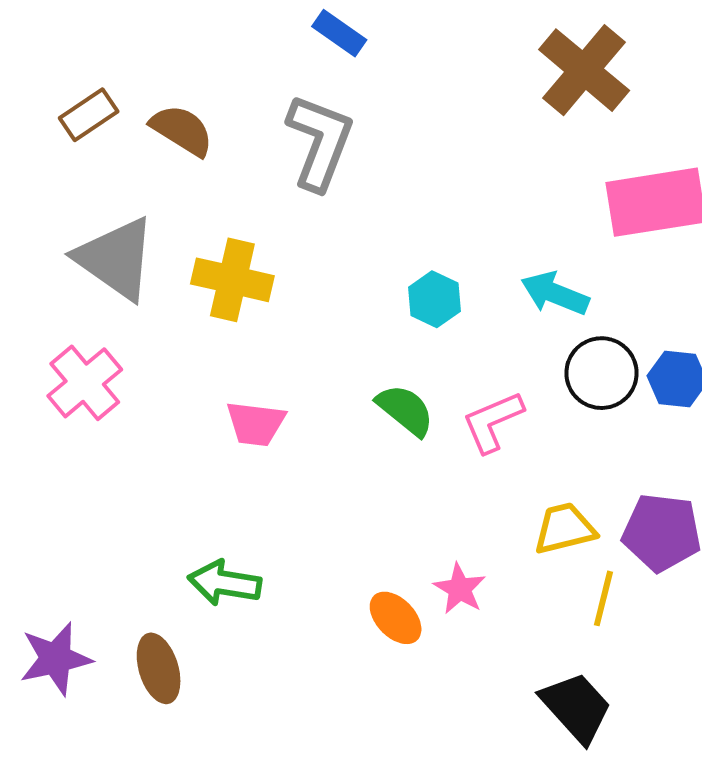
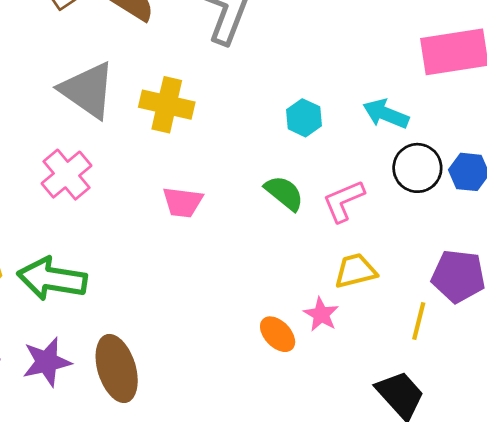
yellow trapezoid: (565, 529) -> (355, 271), moved
green arrow: (225, 583) -> (52, 279), moved, size x1.4
brown ellipse: (159, 668) -> (117, 368), size x1.4

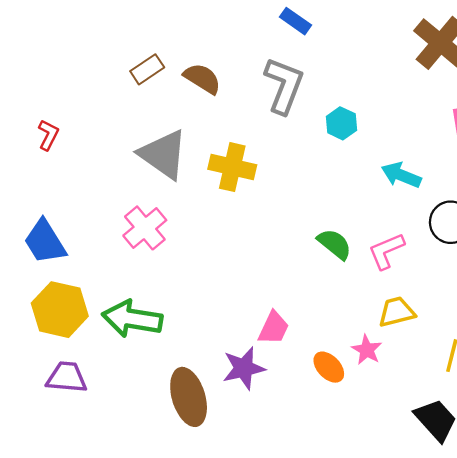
cyan arrow: (386, 114) -> (401, 175), moved
cyan hexagon: (304, 118) -> (341, 123), moved
pink trapezoid: (183, 202) -> (274, 328), moved, turned -72
purple star: (47, 362) -> (244, 368), moved

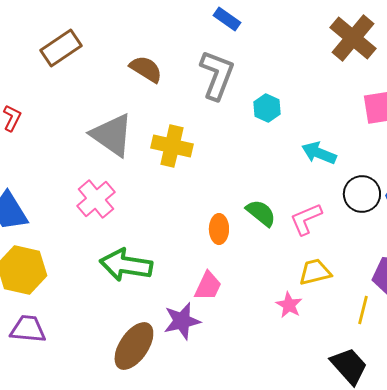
brown rectangle: (147, 69) -> (61, 48), moved, size x1.4
green arrow: (132, 319) -> (126, 265), moved
orange ellipse: (329, 367) -> (219, 229), moved, turned 44
brown ellipse: (189, 397) -> (134, 346), turned 51

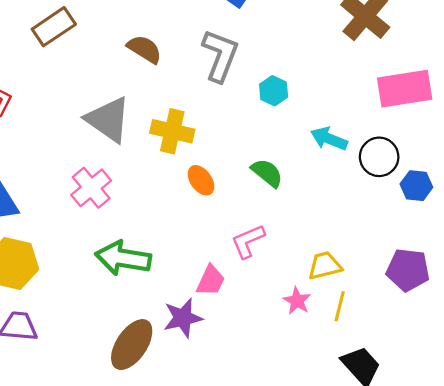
black circle: (362, 194) -> (379, 157), moved
green semicircle: (261, 213) -> (267, 173), moved
pink L-shape: (306, 219) -> (248, 241), moved
orange ellipse: (219, 229) -> (201, 180), moved, turned -36
yellow line: (363, 310) -> (340, 306), moved

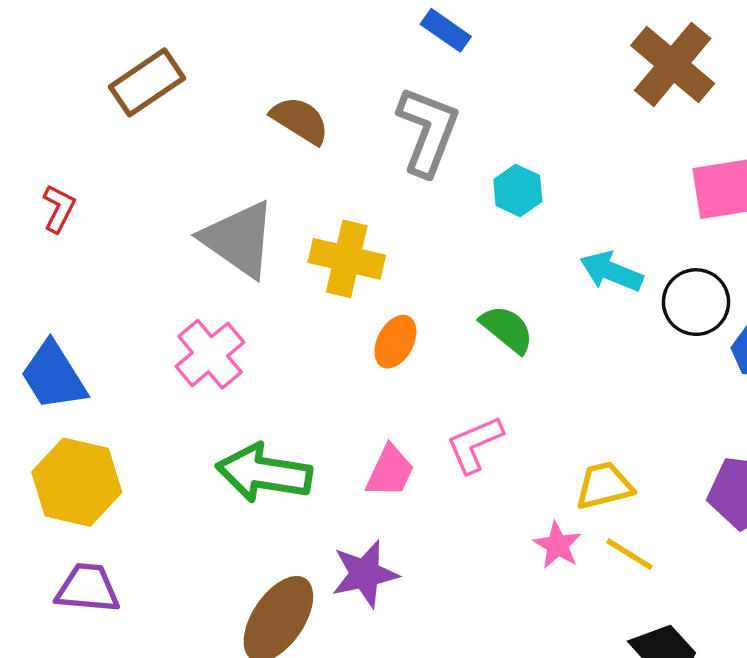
orange ellipse: (201, 180) -> (395, 342), turned 64
pink trapezoid: (211, 281) -> (390, 471), moved
yellow line: (340, 306) -> (629, 554), turned -72

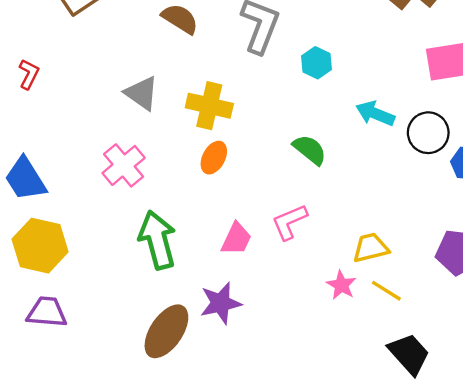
gray triangle: (239, 239) -> (142, 93), size x0.7
orange ellipse: (395, 342) -> (214, 158), moved
green arrow: (264, 473) -> (157, 240), turned 66

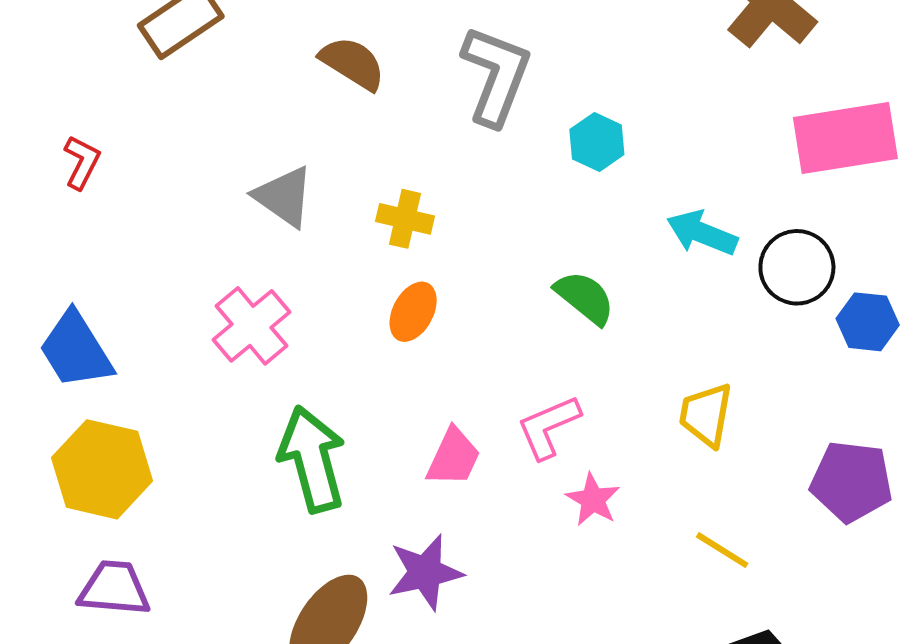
yellow cross: (209, 106) -> (405, 219), size x0.7
yellow trapezoid: (371, 248) -> (706, 415), moved, turned -66
pink star: (341, 285) -> (593, 500), moved

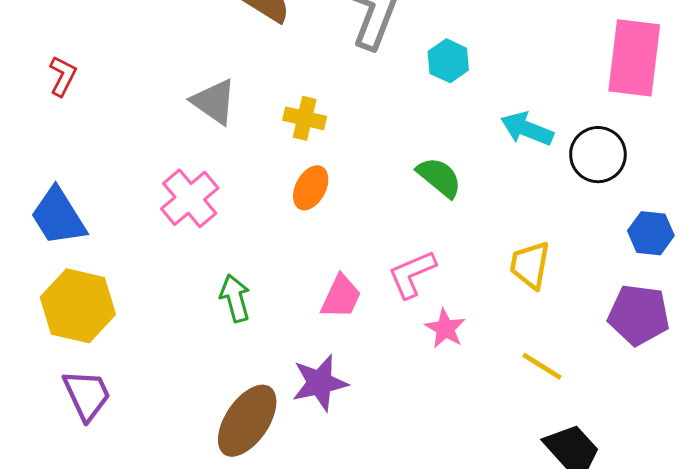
pink rectangle: (845, 138) -> (634, 58), turned -74
blue hexagon: (868, 322) -> (651, 233), moved
green arrow: (312, 459) -> (235, 298), size x0.6
purple trapezoid: (114, 588) -> (87, 395), turned 60

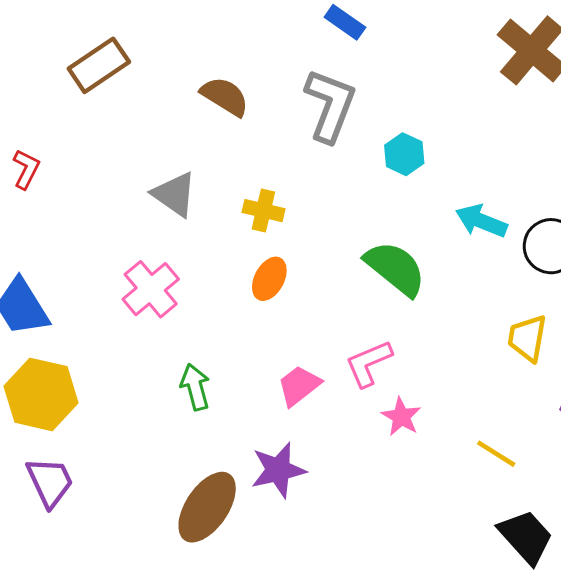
green semicircle: (439, 177) -> (395, 268), size x1.4
yellow trapezoid: (530, 265) -> (527, 338), moved
pink trapezoid: (341, 297) -> (299, 386), turned -153

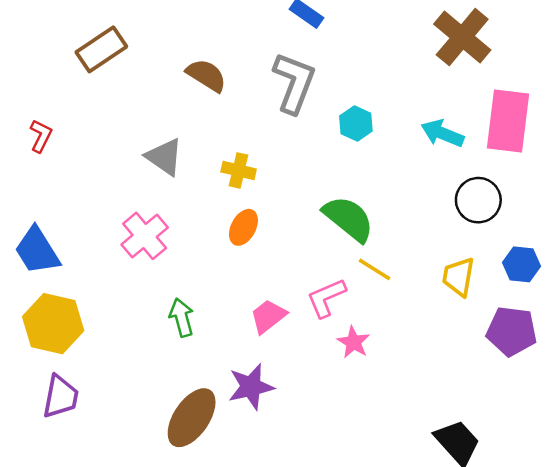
cyan arrow: (481, 221) -> (442, 133), moved
yellow line: (496, 454) -> (374, 269), moved
purple trapezoid: (50, 482) -> (61, 397), turned 36

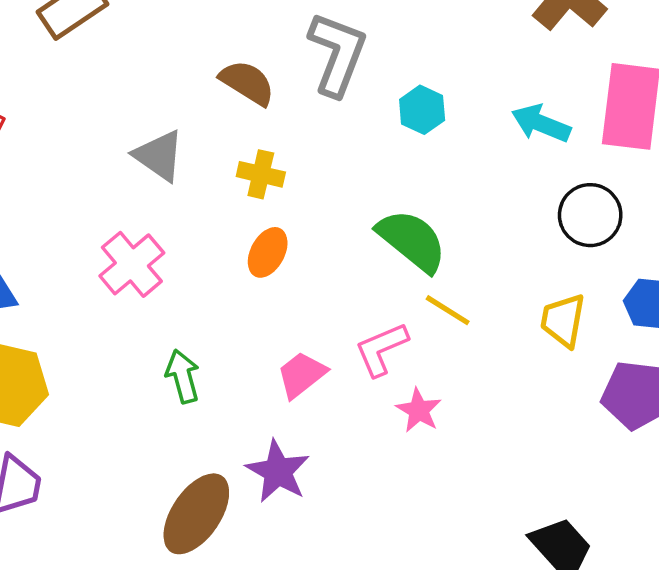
brown semicircle: (206, 75) -> (247, 83), moved
purple star: (251, 387) -> (278, 471), turned -30

